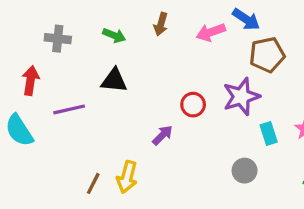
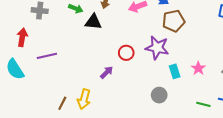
black triangle: (114, 80) -> (93, 22), moved
purple star: (241, 97) -> (157, 48), turned 30

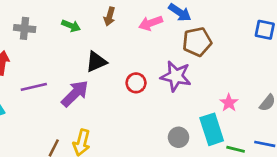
black triangle: (93, 22) -> (96, 62), moved, turned -30
cyan rectangle: (175, 71) -> (212, 129), moved, size x1.6
purple arrow: (107, 72) -> (75, 93), moved, size x1.6

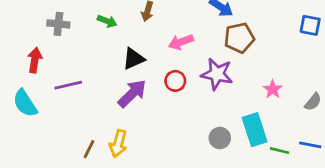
pink arrow: (151, 23) -> (181, 42), moved
purple arrow: (75, 93) -> (132, 93), moved
pink star: (229, 103) -> (273, 89), moved

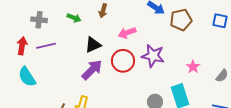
brown pentagon: (239, 38) -> (181, 20), moved
red circle: (175, 81) -> (123, 61), size x1.5
purple line: (68, 85) -> (46, 46), moved
cyan semicircle: (25, 103) -> (27, 77), moved

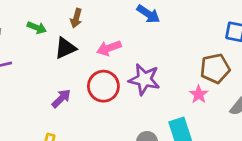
brown pentagon: (181, 20) -> (215, 68), moved
black triangle: (93, 45) -> (65, 48), moved
purple arrow: (92, 70) -> (61, 98), size x0.7

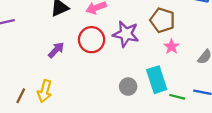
brown pentagon: (215, 68) -> (162, 20), moved, turned 30

